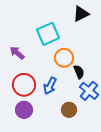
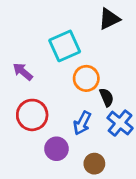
blue arrow: (50, 86) -> (82, 123), moved
purple circle: (24, 110) -> (56, 149), moved
brown circle: (69, 110) -> (94, 164), moved

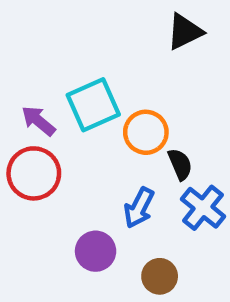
cyan square: (65, 46) -> (93, 105), moved
red circle: (32, 115) -> (34, 173), moved

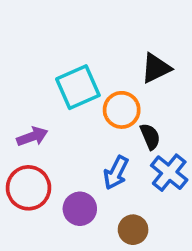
black triangle: (185, 32) -> (156, 68), moved
purple arrow: (38, 121) -> (32, 137), moved, turned 120
red circle: (34, 173) -> (29, 188), moved

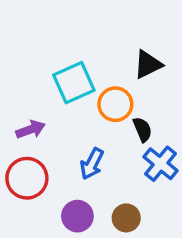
blue arrow: (116, 173) -> (92, 164), moved
purple circle: (80, 209) -> (77, 216), moved

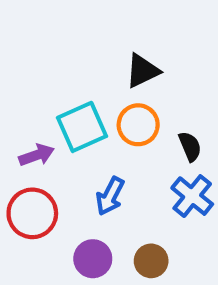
black triangle: (148, 64) -> (142, 71), moved
cyan square: (74, 83) -> (82, 127), moved
black semicircle: (142, 129) -> (190, 146), moved

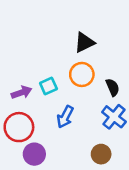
cyan square: (82, 127) -> (48, 86), moved, size x0.6
purple circle: (93, 259) -> (34, 154), moved
brown circle: (151, 261) -> (101, 154), moved

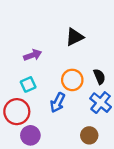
orange circle: (82, 74) -> (72, 80), moved
cyan square: (48, 86) -> (28, 84), moved
purple arrow: (21, 92) -> (33, 55), moved

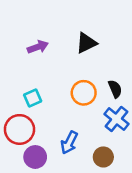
purple arrow: (33, 55) -> (38, 47), moved
blue arrow: (58, 103) -> (69, 143), moved

